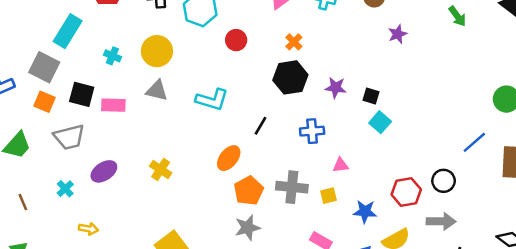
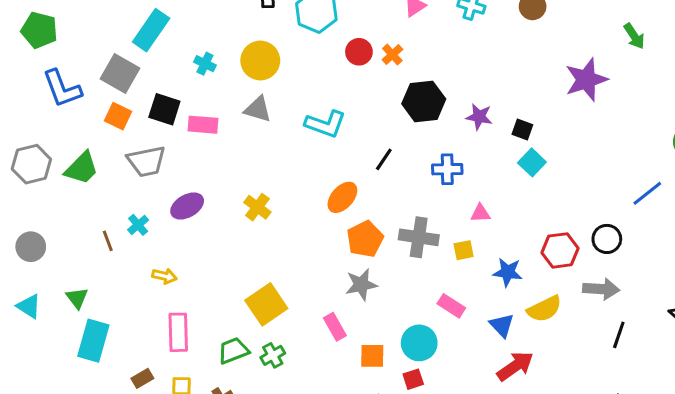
purple star: (398, 34) -> (586, 80), moved, size x1.8
orange cross: (294, 42) -> (392, 55), moved
brown line: (23, 202) -> (108, 241), moved

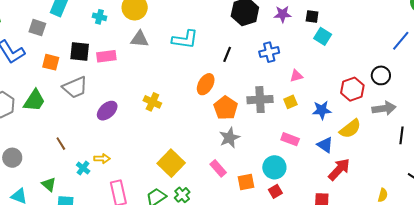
gray square: (120, 73) -> (37, 28), moved, size x0.7
cyan cross: (138, 225) -> (83, 168), moved

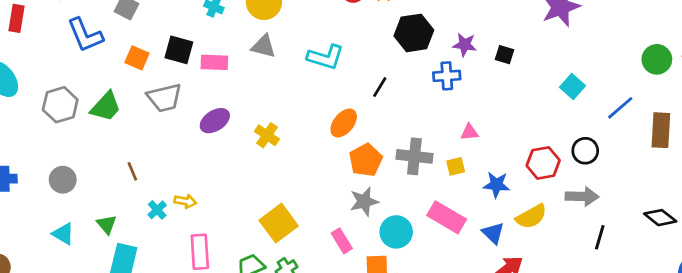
cyan square: (323, 36) -> (573, 86), moved
blue cross: (269, 52) -> (447, 76), moved
purple ellipse: (107, 111) -> (215, 121), moved
pink rectangle: (290, 139) -> (447, 217), size x1.5
cyan circle: (274, 167) -> (396, 232), moved

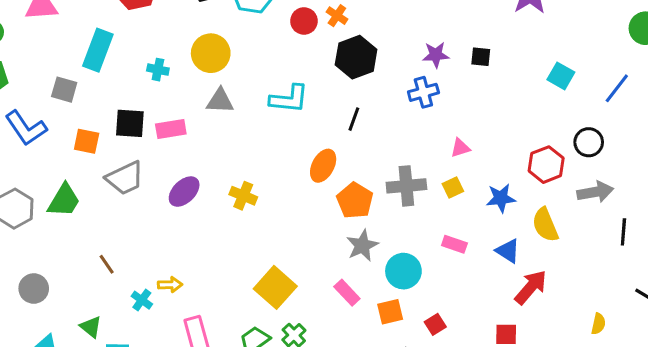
black hexagon: (414, 33) -> (356, 57), moved
pink rectangle: (447, 217) -> (454, 244), size x0.6
yellow semicircle: (531, 217) -> (545, 225), turned 108

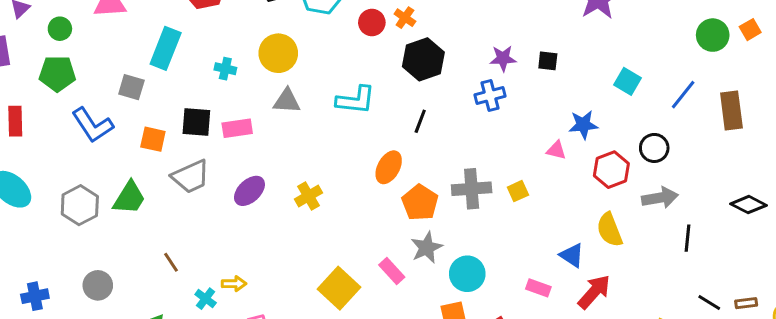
pink triangle: (460, 148) -> (556, 150), moved, turned 30
yellow cross: (243, 196) -> (309, 196), turned 36
blue star: (501, 198) -> (583, 125), moved
pink rectangle: (454, 244) -> (538, 288), moved
pink rectangle: (347, 293) -> (392, 271), moved

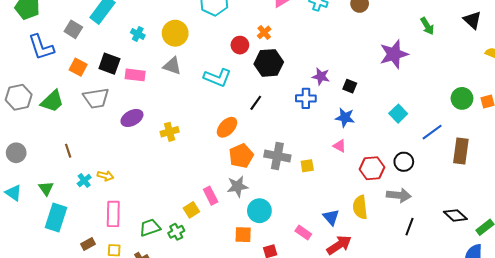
red circle: (372, 22) -> (240, 45), moved
blue star: (583, 125) -> (345, 118), moved
yellow square: (339, 288) -> (191, 210), moved, size x0.6

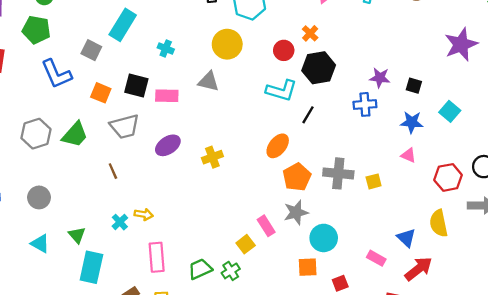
yellow circle: (175, 33) -> (227, 44), moved
cyan L-shape: (217, 78) -> (281, 90), moved
cyan square: (398, 114) -> (450, 111), moved
brown line: (68, 151) -> (113, 171), moved

